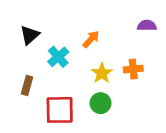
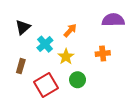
purple semicircle: (147, 26) -> (113, 20), size x1.5
yellow star: (102, 73) -> (66, 57), moved
red square: (60, 110) -> (46, 85), turned -30

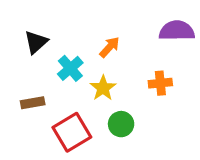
brown rectangle: (21, 66) -> (33, 103), turned 64

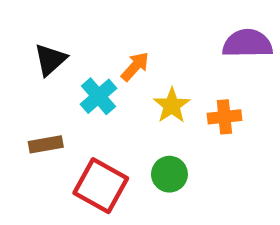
orange arrow: (110, 47) -> (135, 66), moved
yellow star: (103, 88) -> (172, 105), moved
red square: (72, 132) -> (101, 186), turned -30

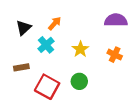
orange arrow: (135, 66) -> (55, 23), moved
orange cross: (224, 117) -> (115, 55), moved, turned 32

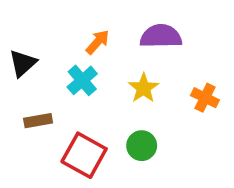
purple semicircle: (116, 20) -> (161, 36), moved
black triangle: (24, 28) -> (23, 63), moved

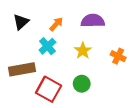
black triangle: (23, 63) -> (21, 22), moved
brown rectangle: (38, 121) -> (22, 69), size x1.6

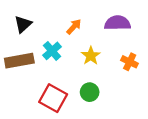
purple semicircle: (93, 21) -> (117, 23), moved
orange arrow: (56, 24) -> (74, 27), moved
brown rectangle: (22, 69) -> (19, 61), moved

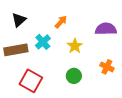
purple semicircle: (117, 23) -> (106, 29), moved
orange cross: (130, 62) -> (107, 67), moved
red square: (53, 98) -> (31, 81), moved

